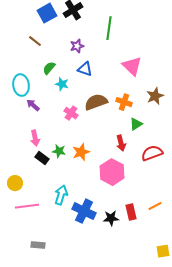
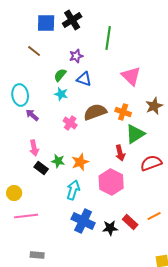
blue square: (47, 13) -> (46, 23), turned 30
green semicircle: (49, 68) -> (60, 75), moved
green triangle: (136, 124) -> (135, 134), size x1.5
cyan arrow: (61, 195) -> (73, 190), moved
red rectangle: (131, 212) -> (130, 222), turned -35

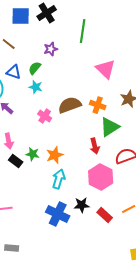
blue triangle: (84, 79) -> (14, 72), moved
pink hexagon: (111, 182) -> (101, 177), moved
cyan arrow: (73, 190) -> (59, 179), moved
black star: (110, 228) -> (82, 205), moved

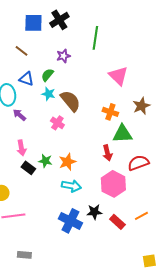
brown semicircle: (70, 105) -> (70, 101), moved, turned 70
green triangle: (110, 127) -> (122, 134), turned 30
cyan arrow: (59, 179) -> (71, 186), turned 84

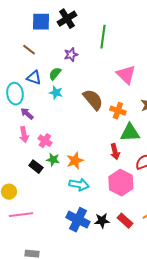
brown semicircle: (70, 101) -> (93, 100), moved
pink cross: (57, 123) -> (45, 141), moved
pink arrow: (21, 148) -> (24, 135), moved
black star: (94, 212) -> (102, 221), moved

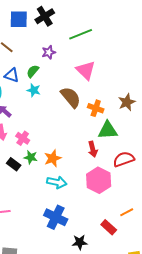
green line: (103, 37) -> (81, 34), turned 60
pink triangle: (126, 75) -> (86, 70), moved
black star: (102, 221) -> (80, 242), moved
red rectangle: (125, 221) -> (109, 227), moved

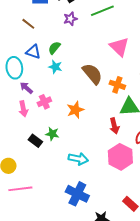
purple star: (49, 52) -> (70, 19), moved
pink triangle: (86, 70) -> (119, 47), moved
pink cross: (23, 138) -> (44, 102), moved, turned 32
orange star: (53, 158) -> (75, 110), moved

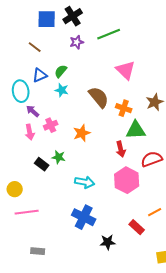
blue triangle: (33, 52) -> (40, 75), turned -42

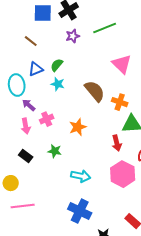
black rectangle: (42, 164) -> (26, 156), moved

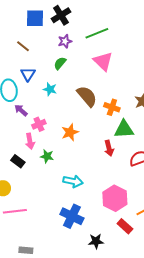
pink triangle: (122, 64) -> (103, 61), moved
green semicircle: (57, 65) -> (60, 63), moved
blue triangle: (36, 69) -> (28, 74), turned -35
pink arrow: (26, 126) -> (30, 141), moved
pink hexagon: (123, 174) -> (115, 198), moved

